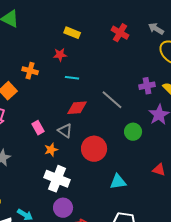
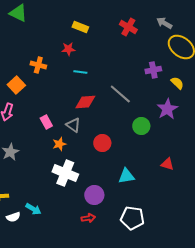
purple cross: (147, 86) -> (153, 70), moved
red circle: (94, 149) -> (102, 143), size x0.7
purple circle: (63, 208) -> (94, 195), moved

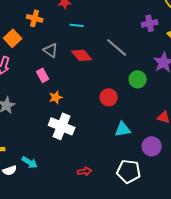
red diamond: (85, 102) -> (82, 55), turned 55
gray triangle: (73, 125) -> (51, 50), moved
red circle: (102, 143) -> (109, 97), moved
purple circle: (94, 195) -> (152, 146), moved

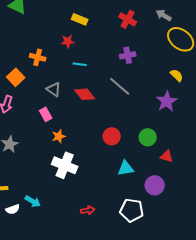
purple cross: (150, 23) -> (128, 55), moved
green circle: (138, 79) -> (148, 137), moved

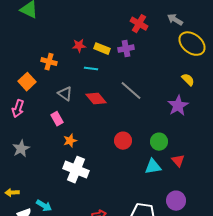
yellow rectangle: (80, 19) -> (102, 49), moved
purple cross: (128, 55) -> (126, 49), moved
red triangle: (167, 156) -> (178, 161), turned 32
cyan triangle: (126, 168) -> (153, 167), moved
purple circle: (155, 185) -> (176, 201), moved

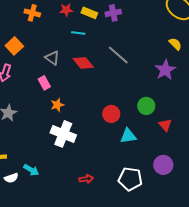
orange cross: (49, 62) -> (32, 13), moved
red circle: (123, 141) -> (111, 114), moved
cyan triangle: (153, 167) -> (128, 136), moved

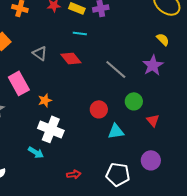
cyan line: (78, 33) -> (80, 33), moved
gray line: (118, 55) -> (116, 69), moved
pink rectangle: (44, 83) -> (19, 83), moved, size x1.6
cyan arrow: (31, 170) -> (36, 152), moved

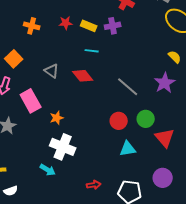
red circle: (99, 109) -> (119, 121), moved
red triangle: (153, 120) -> (165, 138), size x1.5
red arrow: (74, 174) -> (94, 185), moved

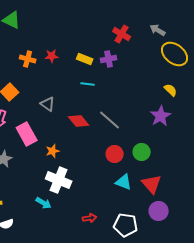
red star: (66, 23) -> (52, 56), moved
red diamond: (83, 76) -> (79, 121), moved
gray line: (128, 87) -> (110, 120), moved
red triangle: (165, 138) -> (152, 184), moved
cyan triangle: (128, 149) -> (124, 182), turned 30

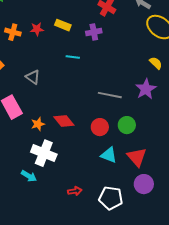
yellow rectangle: (85, 59) -> (63, 25), moved
gray line: (110, 120) -> (110, 95), moved, turned -30
red diamond: (79, 121) -> (64, 121), moved

